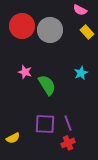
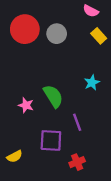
gray circle: (50, 30) -> (57, 34), size x0.7
pink star: (25, 72) -> (26, 105), moved
purple line: (68, 123) -> (77, 122), moved

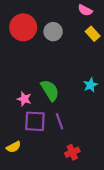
cyan star: (92, 83) -> (90, 85), moved
purple line: (77, 122) -> (59, 121), moved
purple square: (51, 140) -> (35, 121), moved

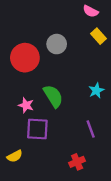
red circle: (23, 27) -> (25, 58), moved
gray circle: (53, 32) -> (57, 44), moved
purple line: (59, 121) -> (91, 129), moved

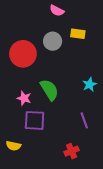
pink semicircle: (91, 11) -> (57, 11), moved
yellow rectangle: (99, 36) -> (78, 34), moved, turned -40
yellow semicircle: (15, 156) -> (13, 146), turned 40

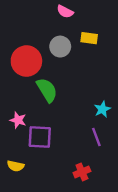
cyan star: (90, 84) -> (102, 109), moved
green semicircle: (49, 90) -> (47, 90), moved
pink star: (24, 98) -> (18, 120), moved

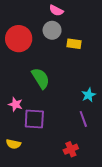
yellow rectangle: (89, 38) -> (74, 44), moved
gray circle: (60, 47) -> (52, 30), moved
red circle: (26, 61) -> (19, 39), moved

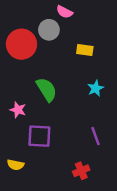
gray circle: (52, 30) -> (49, 30), moved
cyan star: (89, 95) -> (96, 88), moved
pink star: (16, 104) -> (18, 110), moved

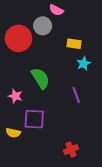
cyan star: (96, 88) -> (83, 64), moved
purple line: (96, 136) -> (76, 95), moved
yellow semicircle: (16, 165) -> (13, 133), moved

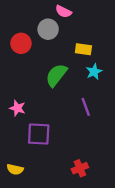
red circle: (19, 38) -> (21, 43), size x0.7
green semicircle: (41, 78) -> (56, 75), moved, turned -110
yellow semicircle: (13, 133) -> (15, 169), moved

